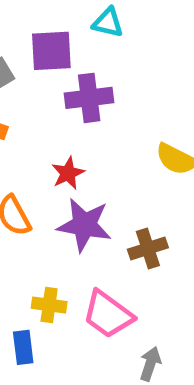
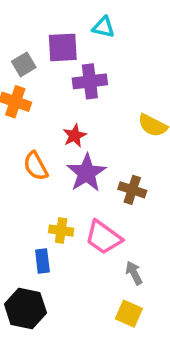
purple star: (84, 225) -> (86, 173), turned 30
brown cross: (148, 249) -> (132, 190), turned 36
gray arrow: (150, 364) -> (134, 273), turned -45

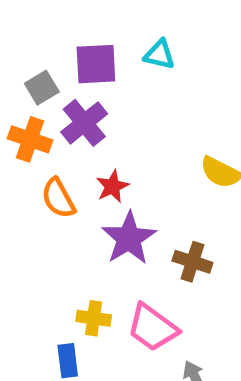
cyan triangle: (103, 27) -> (159, 55), moved
purple cross: (90, 81) -> (84, 123), moved, turned -32
orange semicircle: (36, 166) -> (58, 198), moved

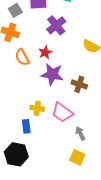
purple cross: (84, 123) -> (56, 25), moved
purple star: (129, 238) -> (52, 74), turned -30

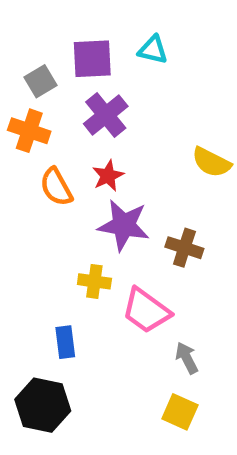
purple cross: (56, 25) -> (106, 115), moved
yellow cross: (37, 108) -> (94, 281), moved

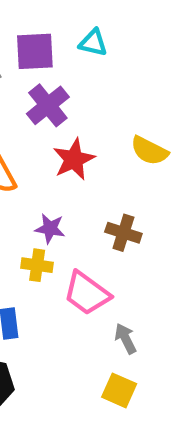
red star: (108, 176) -> (74, 159), moved, size x1.4
purple star: (124, 225) -> (50, 228), moved, size x0.6

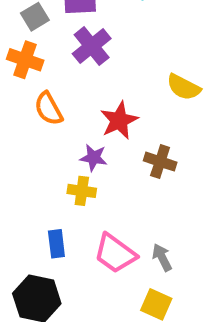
red star: (74, 159) -> (119, 120), moved
pink trapezoid: (87, 293) -> (115, 254), moved

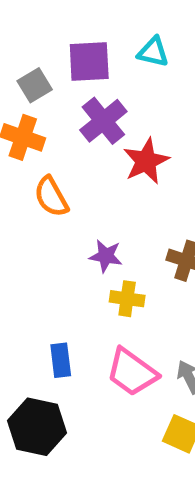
red star: (119, 120) -> (146, 161), moved
yellow cross: (82, 191) -> (127, 299), moved

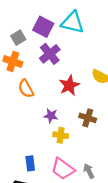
cyan triangle: (153, 52) -> (73, 22), size x1.6
purple square: (89, 61) -> (43, 27), turned 30
red star: (146, 161) -> (69, 85), moved

